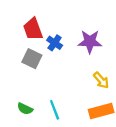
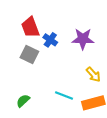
green semicircle: (25, 109) -> (23, 101), turned 112
cyan line: (55, 110) -> (64, 95), moved, turned -48

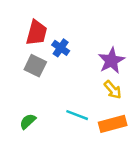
red trapezoid: (30, 27) -> (37, 33), turned -145
purple star: (83, 39) -> (111, 61), moved, turned -30

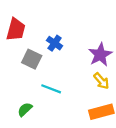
red trapezoid: (37, 33) -> (16, 29), moved
cyan line: (77, 115) -> (51, 89), moved

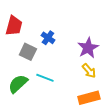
green semicircle: (25, 109) -> (18, 84), moved, size x1.5

